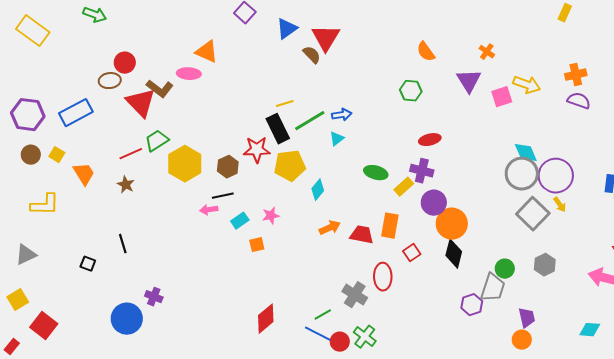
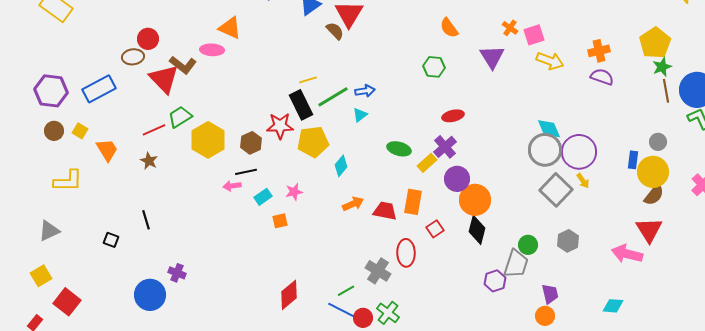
pink square: (502, 97) -> (534, 35), moved
purple cross: (422, 171) -> (445, 147), turned 35

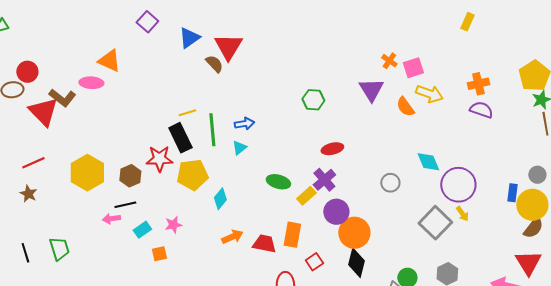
orange semicircle: (449, 28) -> (405, 107), moved
green line: (333, 97) -> (212, 130), turned -64
green trapezoid: (180, 117) -> (59, 249), moved, turned 105
gray circle: (545, 150) -> (390, 183), moved, size x0.6

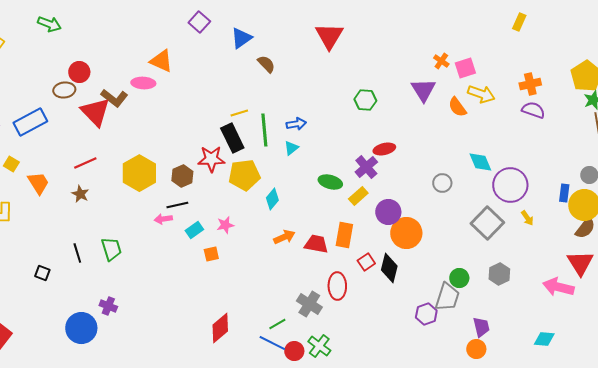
red triangle: (228, 47) -> (329, 36), moved
purple cross: (324, 180) -> (366, 167), moved
yellow arrow: (462, 214) -> (527, 218), moved
black diamond: (356, 263) -> (389, 268), moved

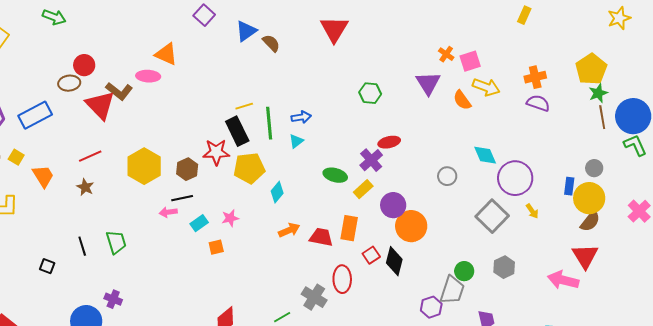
brown semicircle: (266, 64) -> (271, 43), moved

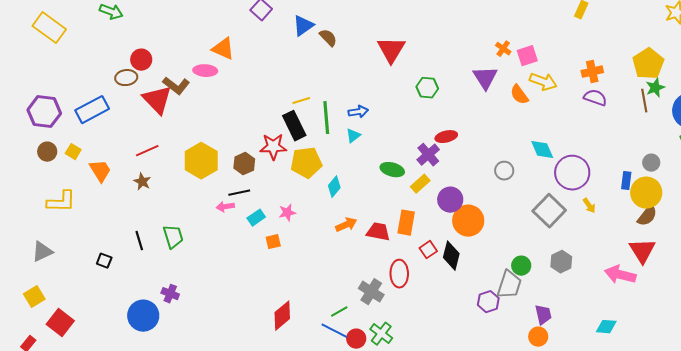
red triangle: (334, 29) -> (391, 50), moved
brown line: (602, 117) -> (644, 101), moved

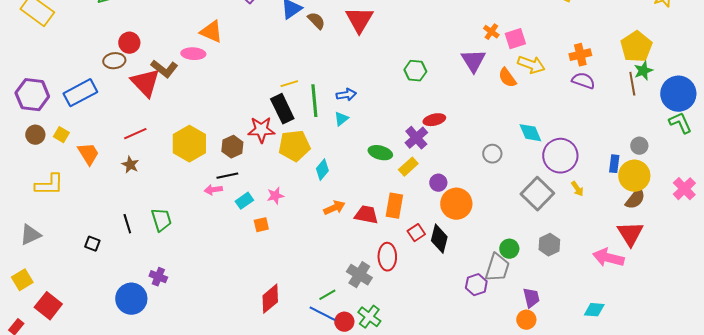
red triangle: (391, 50) -> (359, 20), moved
purple circle: (450, 200) -> (438, 183), size x0.7

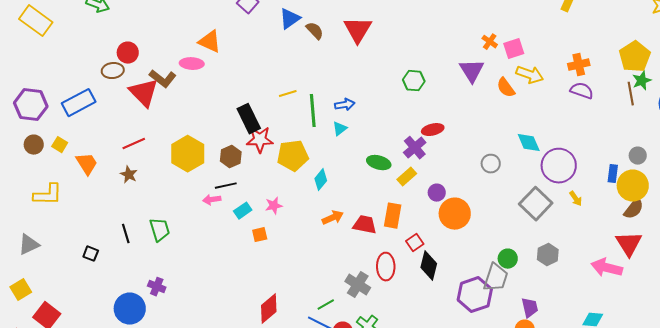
black rectangle: (282, 109) -> (249, 119), moved
black diamond: (439, 239) -> (429, 266), moved
purple hexagon: (476, 285) -> (475, 295), size x1.6

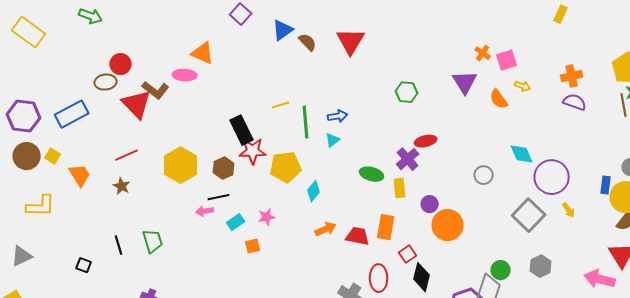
yellow arrow: (530, 75) -> (523, 86), size x0.6
brown circle: (34, 145) -> (27, 156), size x1.4
yellow rectangle: (407, 177) -> (400, 188), turned -54

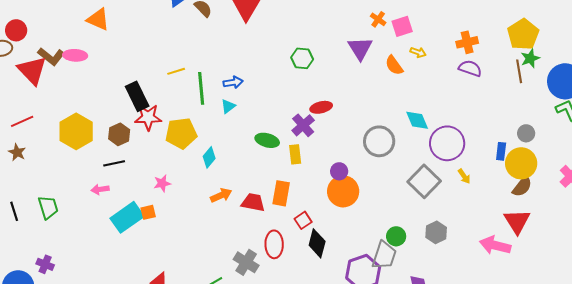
pink ellipse: (185, 75) -> (75, 55), moved
gray circle: (484, 175) -> (379, 141), size x1.6
purple circle: (430, 204) -> (339, 171), moved
pink arrow: (205, 211) -> (100, 189), moved
cyan rectangle: (236, 222) -> (127, 217), moved, size x1.8

